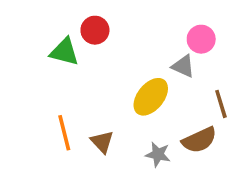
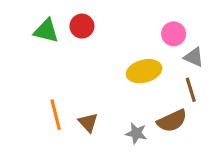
green triangle: (64, 52) -> (46, 31), moved
gray triangle: (183, 66) -> (194, 57), moved
yellow ellipse: (151, 97) -> (144, 71), moved, turned 36

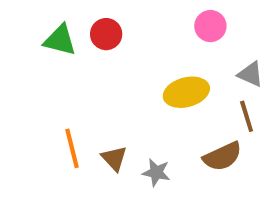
pink circle: (174, 34) -> (210, 26), moved
gray star: (136, 133) -> (156, 172), moved

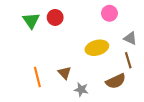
green triangle: (60, 40) -> (31, 21), turned 42
brown triangle: (114, 158) -> (65, 73), moved

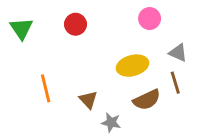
green triangle: (31, 21) -> (21, 28), moved
orange line: (37, 77) -> (46, 88), moved
brown semicircle: (116, 81) -> (147, 100), moved

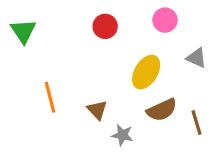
red circle: (76, 24) -> (105, 26), moved
yellow ellipse: (132, 66) -> (146, 72), turned -44
brown line: (175, 83) -> (197, 122), moved

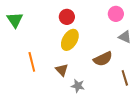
pink circle: (165, 20) -> (116, 14), moved
yellow ellipse: (146, 72) -> (70, 40), moved
brown semicircle: (162, 110) -> (103, 59), moved

